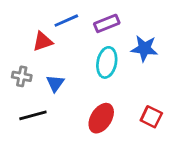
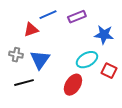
cyan ellipse: (107, 62) -> (87, 60), moved, turned 50
blue triangle: (55, 83) -> (40, 60), size x1.5
red square: (151, 117) -> (109, 71), moved

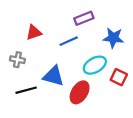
blue line: (48, 15) -> (69, 41), moved
blue triangle: (40, 60) -> (53, 76), moved, turned -50

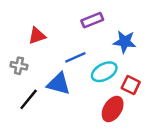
blue line: (69, 41) -> (75, 57), moved
black line: (26, 90) -> (29, 99), turned -36
red ellipse: (80, 92) -> (113, 109), moved

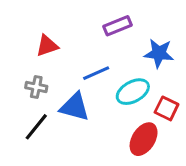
gray cross: (19, 66) -> (36, 87), moved

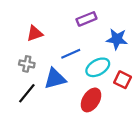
blue triangle: (75, 107) -> (55, 79), turned -30
red ellipse: (144, 139) -> (91, 100), moved

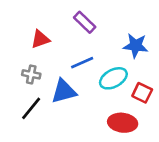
purple rectangle: (86, 19) -> (85, 22), moved, turned 66
red ellipse: (91, 100) -> (123, 123), moved, turned 65

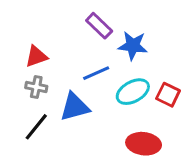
red triangle: (40, 39) -> (36, 56), moved
blue star: (136, 46) -> (133, 46), moved
red square: (142, 93) -> (168, 95), moved

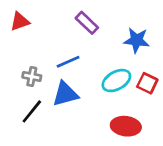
blue star: (133, 46) -> (137, 40), moved
red triangle: (36, 56) -> (20, 21), moved
blue line: (96, 73) -> (68, 62), moved

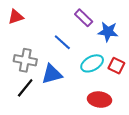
purple rectangle: (87, 23) -> (84, 18), moved
blue line: (68, 62) -> (62, 42), moved, turned 66
gray cross: (32, 77) -> (25, 60), size x1.5

